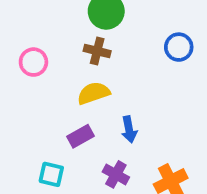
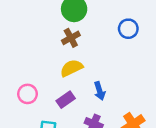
brown cross: (97, 51) -> (71, 38), turned -36
pink circle: (33, 62) -> (28, 94), moved

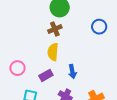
yellow semicircle: (71, 68) -> (53, 52), turned -66

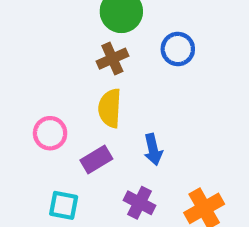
blue circle: (99, 27) -> (178, 49), moved
pink circle: (17, 68) -> (50, 133), moved

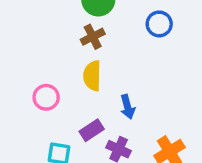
blue circle: (178, 49) -> (159, 24), moved
purple rectangle: (96, 159) -> (92, 130), moved

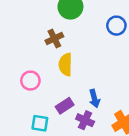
brown cross: (93, 37) -> (54, 39), moved
blue arrow: (128, 107) -> (94, 99), moved

